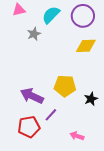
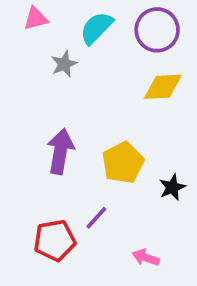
yellow pentagon: (65, 86) -> (123, 163), turned -30
purple arrow: (32, 96) -> (60, 151), moved, turned 75

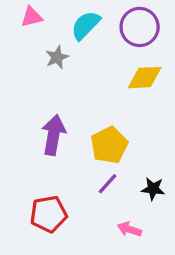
black star: (172, 187) -> (153, 189), moved, turned 30
purple line: (96, 218) -> (108, 184), moved

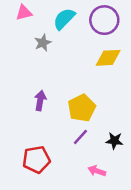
purple arrow: (54, 135) -> (40, 100), size x0.7

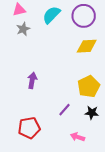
gray star: (43, 43) -> (23, 29), moved
yellow pentagon: (82, 108) -> (89, 86), moved

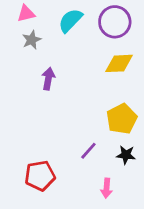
purple arrow: (32, 80) -> (48, 79), moved
pink arrow: (78, 137) -> (106, 188), turned -104

